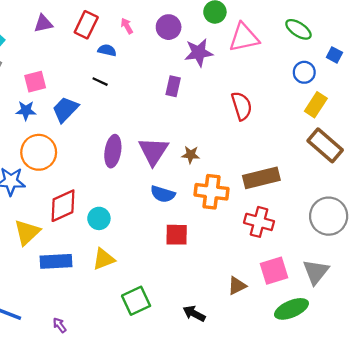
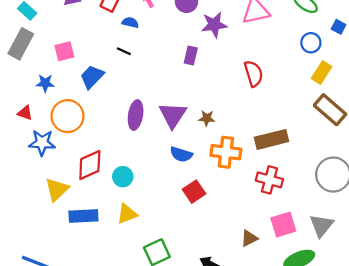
blue star: (26, 111) -> (45, 83), moved
red square: (177, 235) -> (194, 192), turned -35

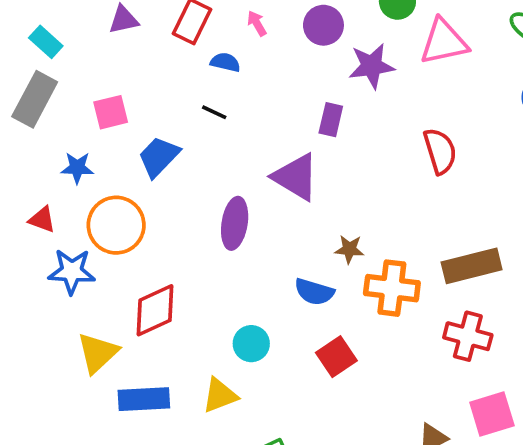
purple triangle: (173, 115) -> (296, 177), moved, turned -32
brown star: (207, 118) -> (349, 249), moved
cyan circle: (123, 177) -> (251, 344), moved

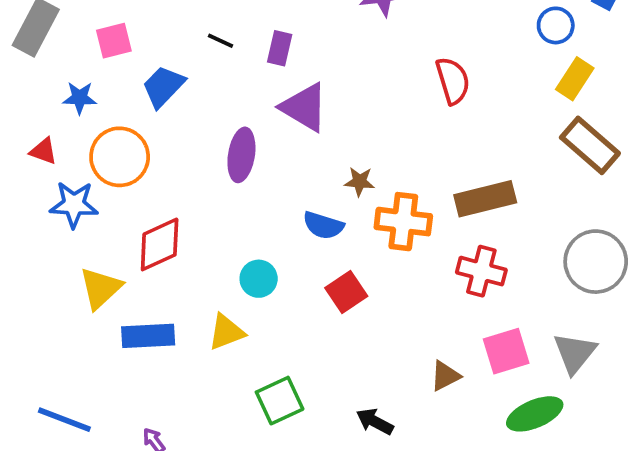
purple rectangle: (331, 120) -> (280, 48), moved

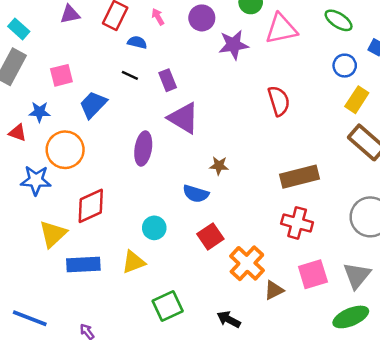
purple rectangle: (280, 48) -> (168, 80), turned -35
red triangle: (43, 151) -> (18, 133), moved
orange cross: (403, 222) -> (247, 263), moved, turned 36
green ellipse: (535, 414) -> (351, 317), moved

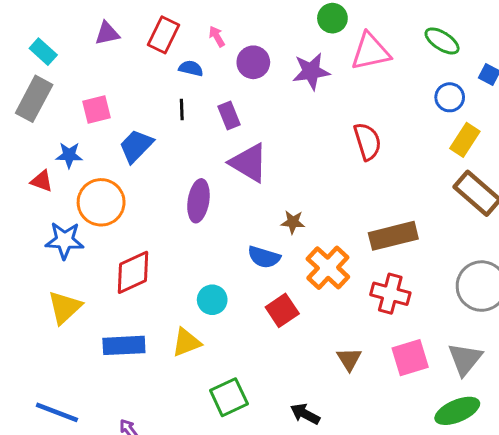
purple circle: (202, 18) -> (253, 62), moved
black line: (130, 75) -> (182, 109), turned 63
yellow triangle: (53, 234) -> (65, 307), moved
orange cross: (247, 263) -> (328, 268), moved
brown triangle: (274, 290) -> (349, 359), moved, turned -35

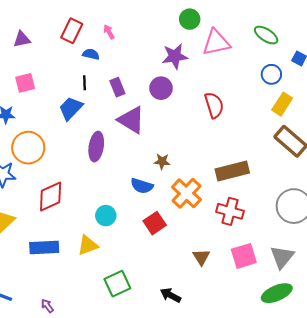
purple triangle: (107, 33) -> (22, 39), moved
purple circle: (253, 62) -> (161, 88), moved
blue trapezoid: (136, 146) -> (71, 108), moved

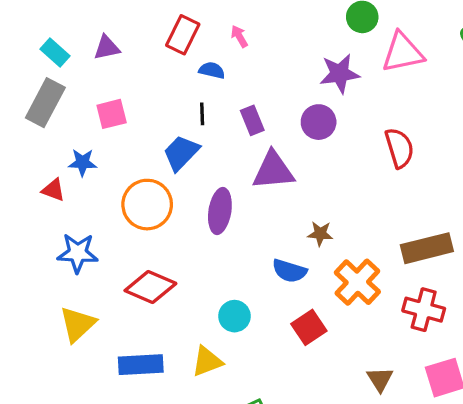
purple triangle: (131, 120) -> (273, 171), turned -36
orange circle: (28, 148) -> (147, 205), moved
red diamond: (51, 196) -> (150, 287), turned 48

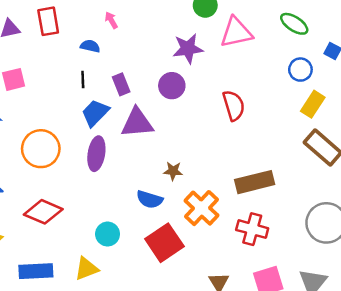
red rectangle: (183, 35) -> (48, 21), moved, turned -36
blue trapezoid: (181, 153) -> (95, 113), moved
red square: (309, 327) -> (164, 243), size x1.4

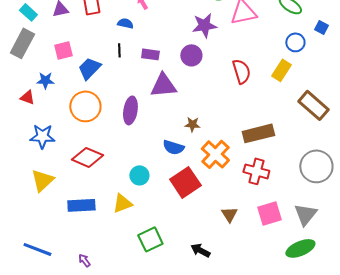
purple rectangle: (121, 84) -> (150, 54), turned -60
yellow rectangle: (313, 104) -> (281, 70), moved
blue trapezoid: (95, 113) -> (89, 68), moved

